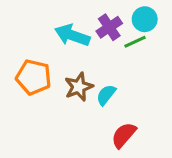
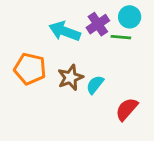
green line: (135, 42) -> (121, 37), turned 30
red semicircle: (124, 135) -> (127, 109), moved

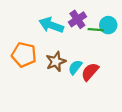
cyan circle: (130, 17) -> (108, 25), moved
red semicircle: (127, 109) -> (90, 72), moved

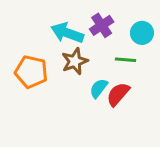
green line: (96, 30) -> (126, 60), moved
brown star: (56, 62) -> (75, 61), moved

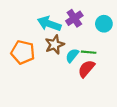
green line: (126, 60) -> (89, 52), moved
cyan semicircle: (99, 88) -> (72, 56), moved

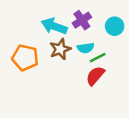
green line: (89, 52) -> (98, 58), turned -32
cyan semicircle: (72, 56) -> (86, 48), moved, turned -136

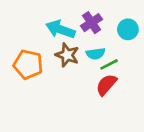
brown star: (60, 49) -> (67, 55), turned -30

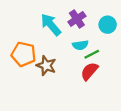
cyan arrow: (60, 29) -> (51, 25), turned 30
brown star: (67, 55) -> (46, 66), moved

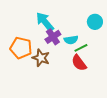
purple cross: (77, 19) -> (53, 37), moved
red semicircle: (89, 71) -> (79, 63), turned -78

